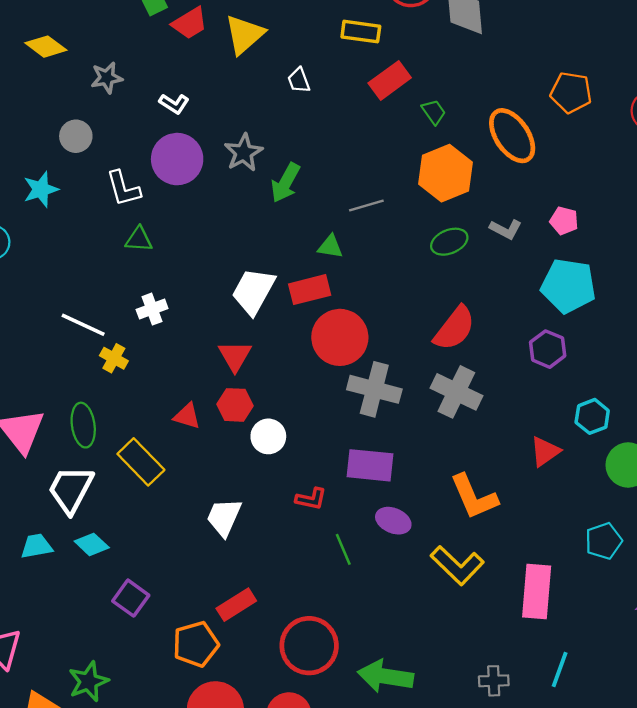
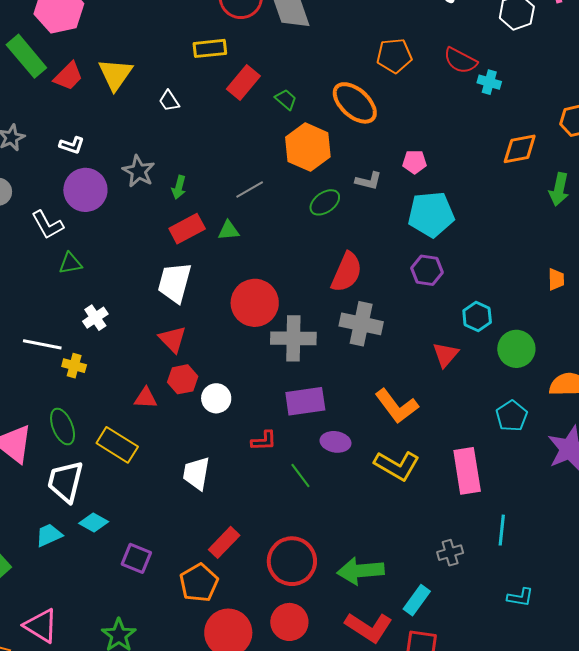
green arrow: (285, 183) -> (179, 187), size x0.7
red rectangle: (310, 290) -> (187, 229), moved

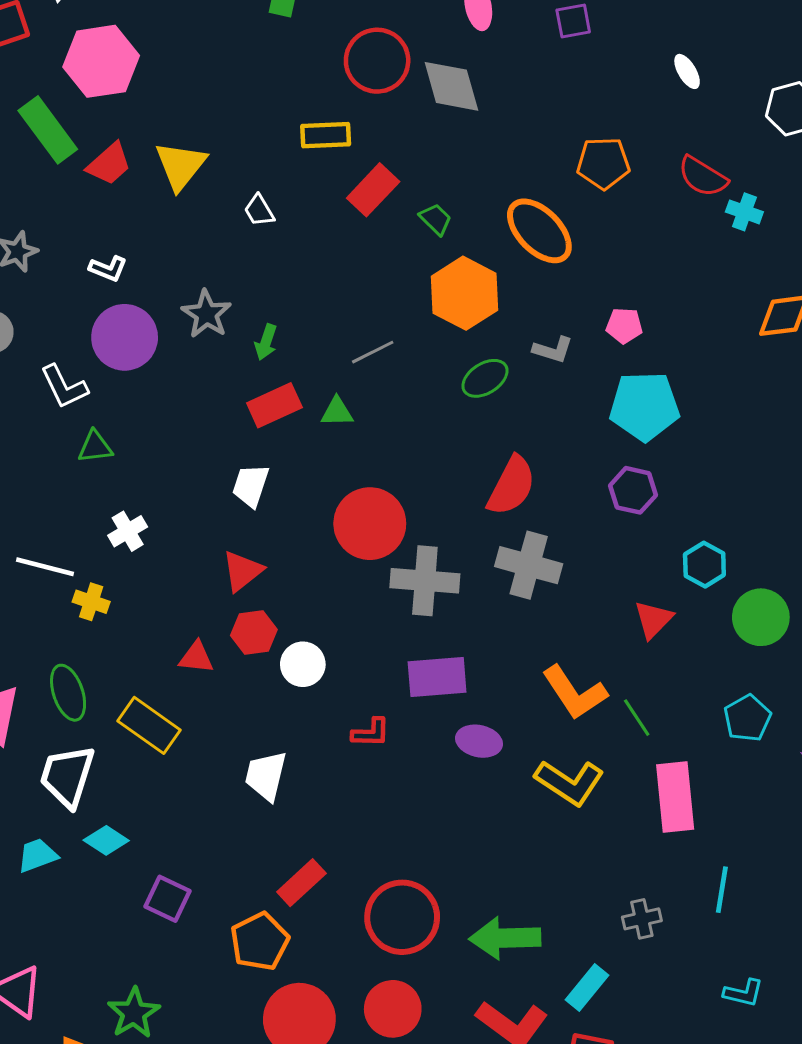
white trapezoid: (175, 283) -> (251, 486), size x0.7
red triangle: (173, 339) -> (242, 571), turned 32
green line: (300, 476) -> (637, 718), moved

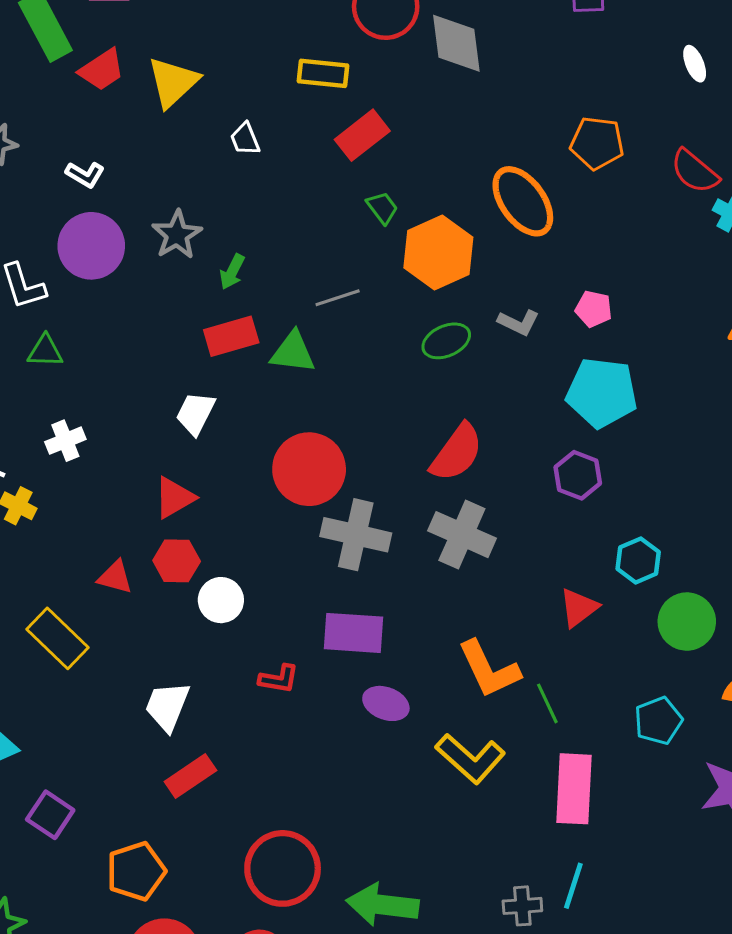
green trapezoid: (436, 219) -> (382, 208), moved
green triangle: (337, 412) -> (293, 352), size x1.4
red rectangle: (301, 883) -> (190, 776), moved
cyan line: (722, 890) -> (573, 886), moved

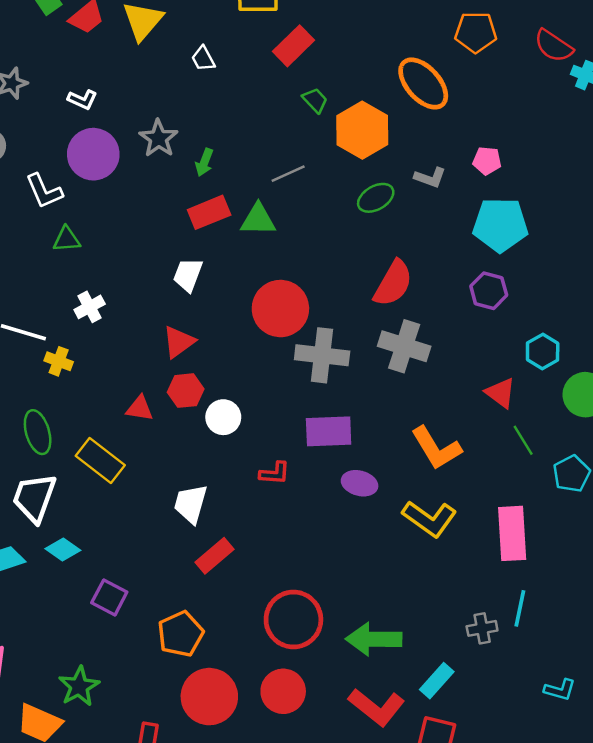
red triangle: (579, 608) -> (501, 393), turned -40
green line: (547, 703) -> (523, 440), moved

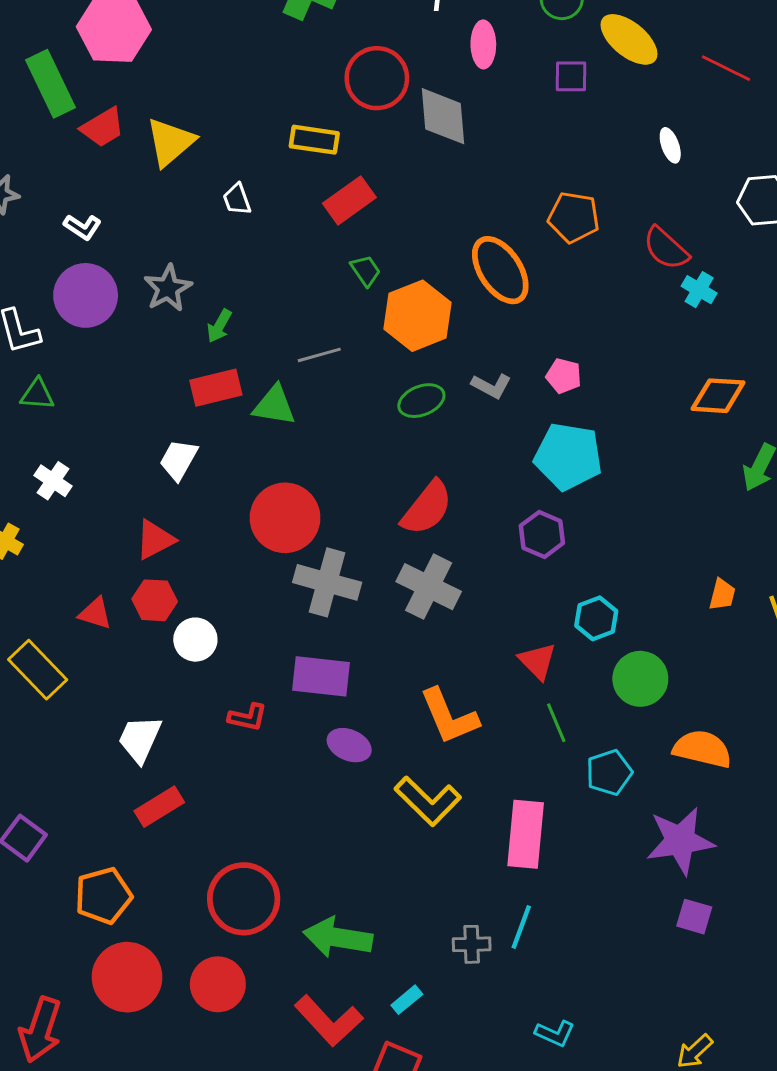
white cross: (90, 307) -> (53, 481), turned -36
cyan rectangle: (437, 681) -> (407, 1000), size x0.7

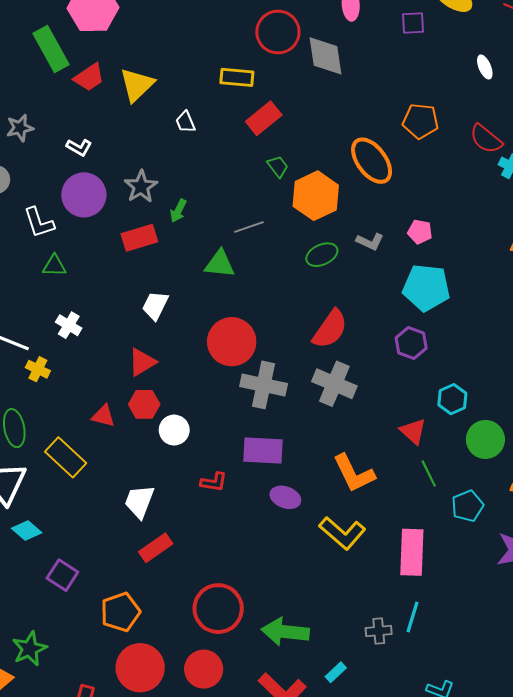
red rectangle: (216, 388) -> (139, 238), moved

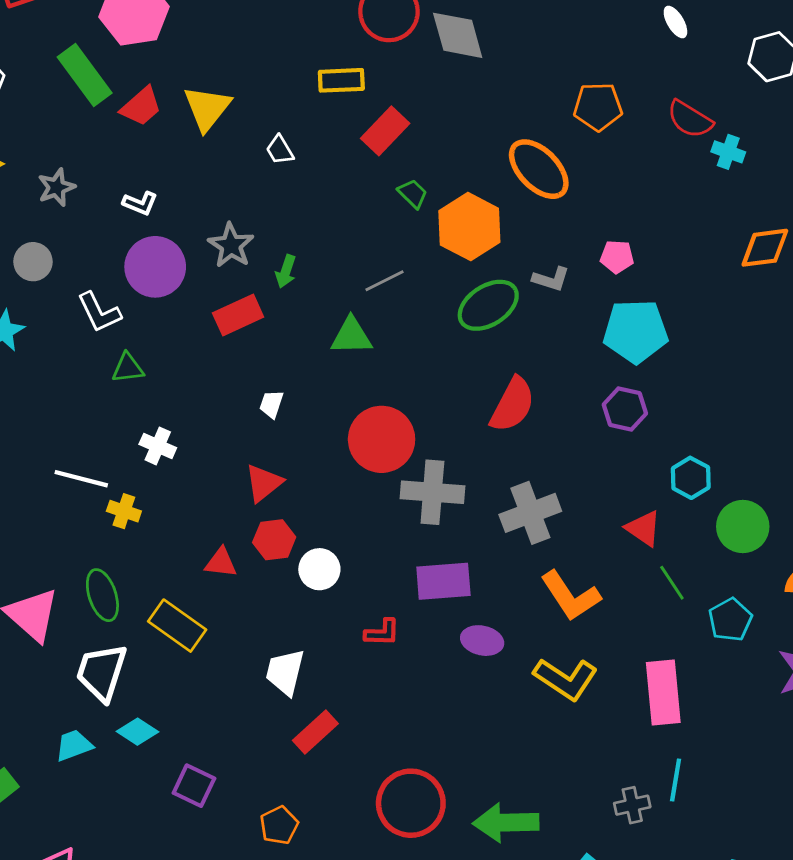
green ellipse: (322, 255) -> (488, 305), size x1.4
white trapezoid: (155, 306) -> (271, 404), size x0.7
gray cross: (334, 384) -> (530, 513), moved, turned -36
orange pentagon: (120, 612) -> (279, 825), size x0.7

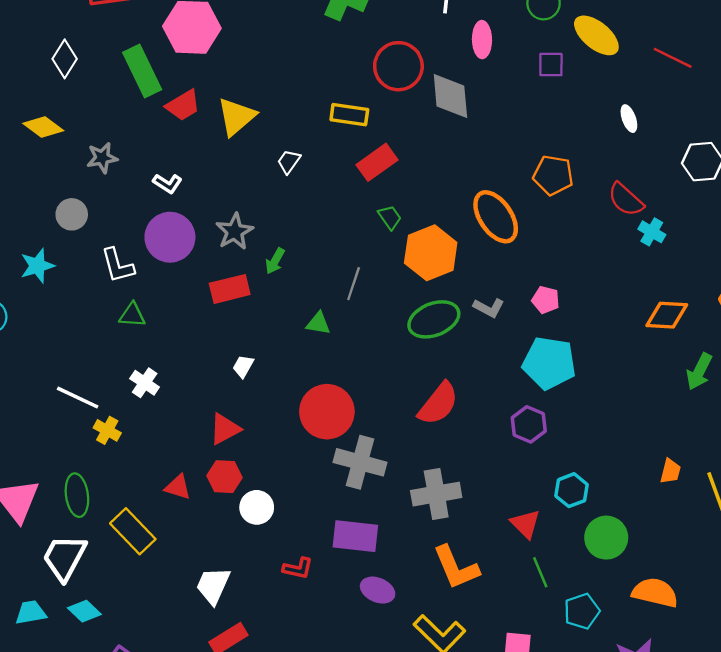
white trapezoid: (280, 150) -> (289, 162), turned 55
gray line: (384, 281) -> (354, 284), turned -56
green triangle: (351, 336) -> (318, 323), size x0.7

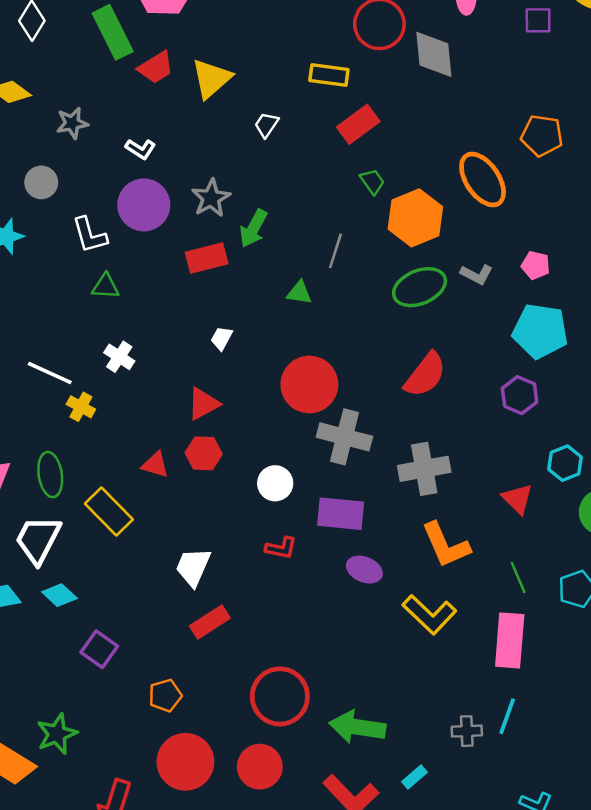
green arrow: (275, 261) -> (253, 228), size x1.4
white circle: (257, 507) -> (275, 483), moved
green line: (540, 572) -> (518, 577), moved

